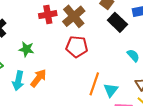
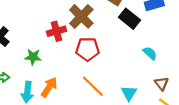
red cross: (48, 15) -> (57, 31), moved
orange line: (94, 84) -> (93, 86), moved, turned -60

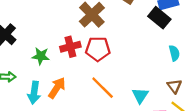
black rectangle: (129, 19) -> (159, 18), moved
red cross: (57, 31) -> (70, 47), moved
cyan semicircle: (150, 53) -> (174, 53), moved, turned 32

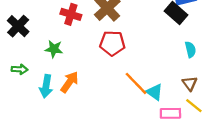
red cross: (70, 47) -> (71, 14), moved, turned 30
orange line: (103, 88) -> (136, 83), moved
cyan triangle: (140, 95) -> (154, 92), turned -30

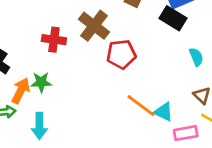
red pentagon: (112, 43) -> (121, 54), moved
orange arrow: (69, 82) -> (21, 91), moved

